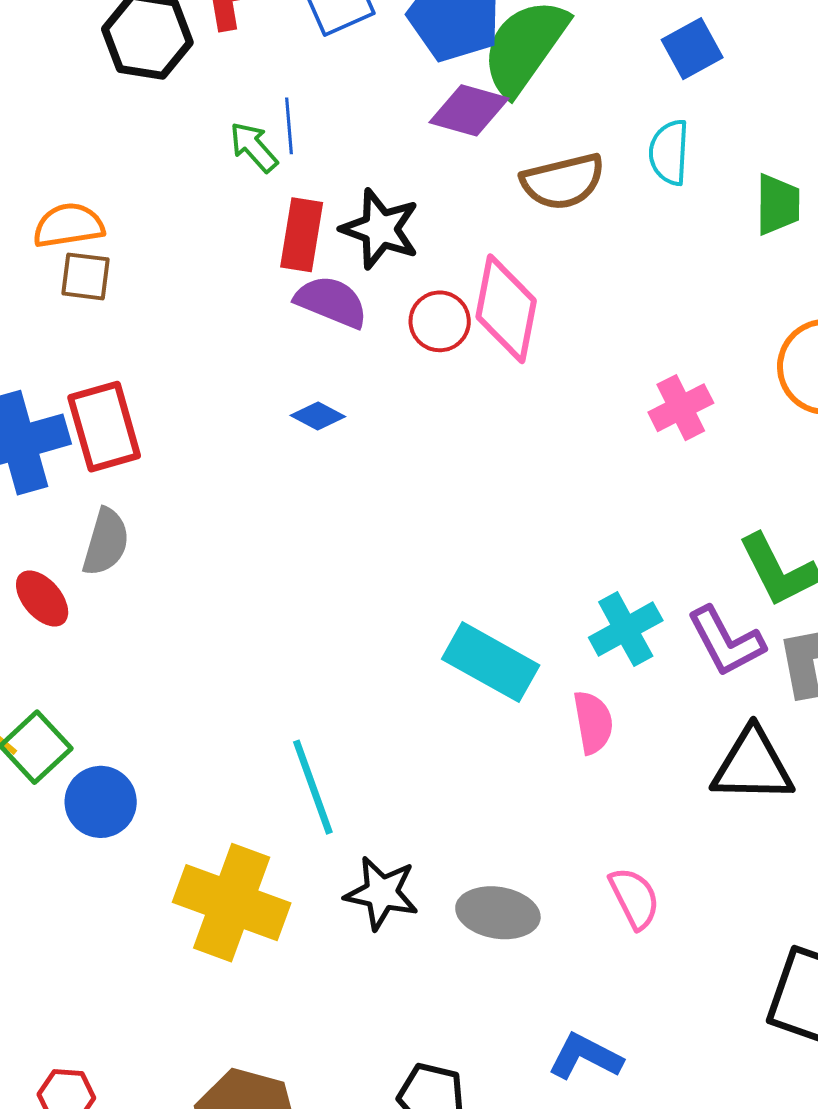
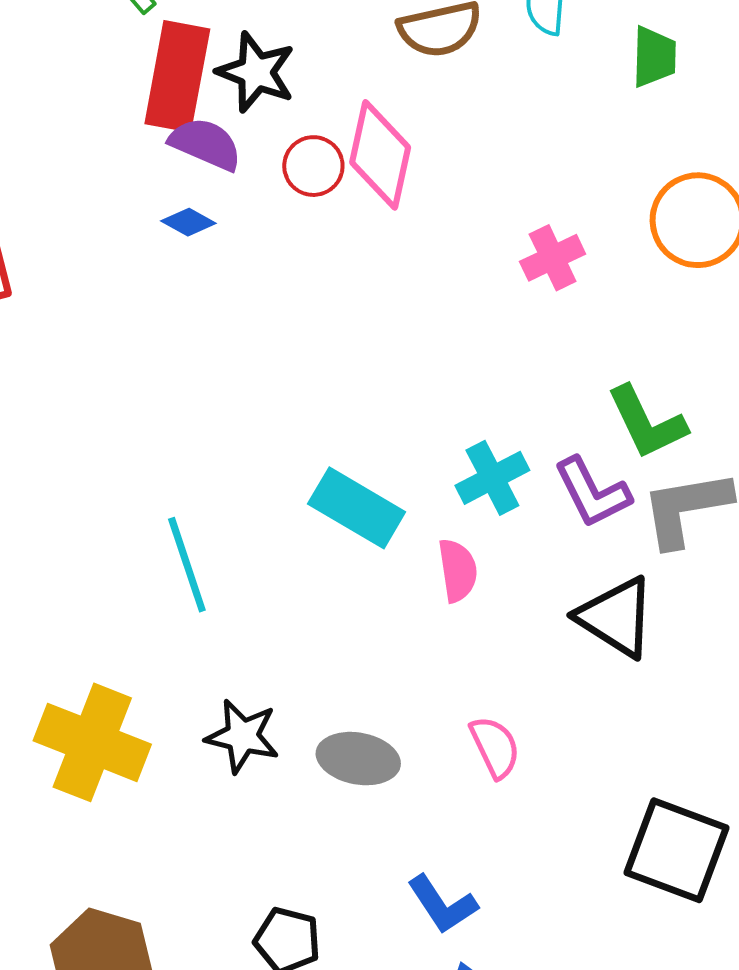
red rectangle: (302, 235) -> (177, 76), size x1.5
blue diamond: (318, 416) -> (188, 222), moved
black triangle: (753, 766) -> (616, 617), turned 30
cyan line: (313, 787) -> (187, 565), moved
blue L-shape: (585, 1057) -> (442, 904), turned -152

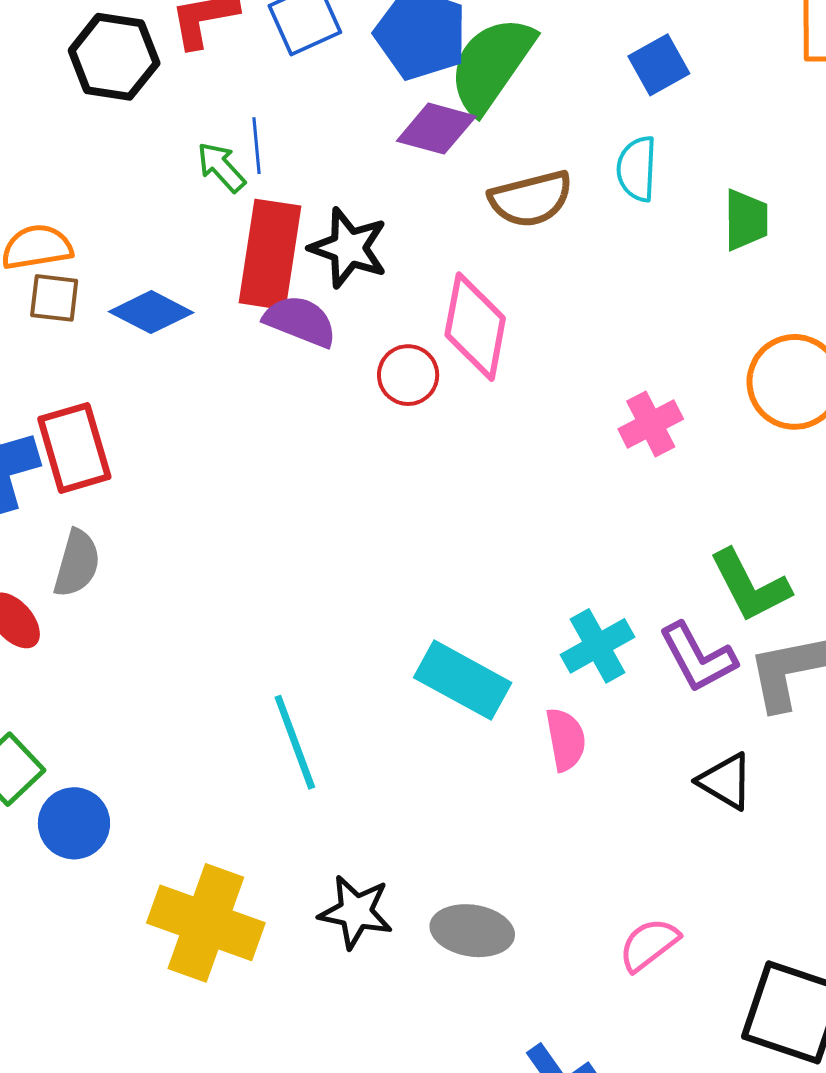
red circle: (313, 166) -> (408, 375), moved
blue diamond: (188, 222) -> (151, 312), moved, size x1.5
black triangle: (616, 617) -> (726, 781), size x0.7
pink semicircle: (495, 747) -> (649, 944), moved, turned -100

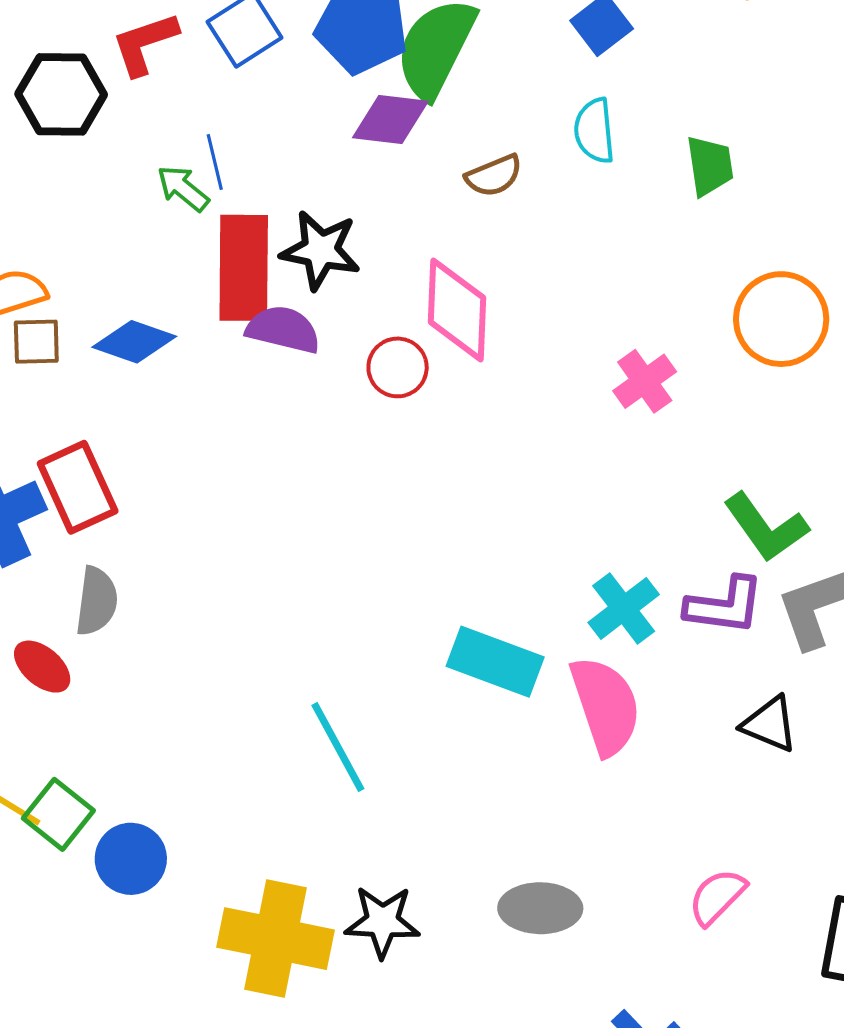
brown semicircle: (531, 199) -> (494, 176), size x0.7
purple L-shape: (698, 657) -> (725, 606), turned -46
pink semicircle: (566, 739) -> (605, 706), size x1.6
black star: (356, 912) -> (382, 922), moved

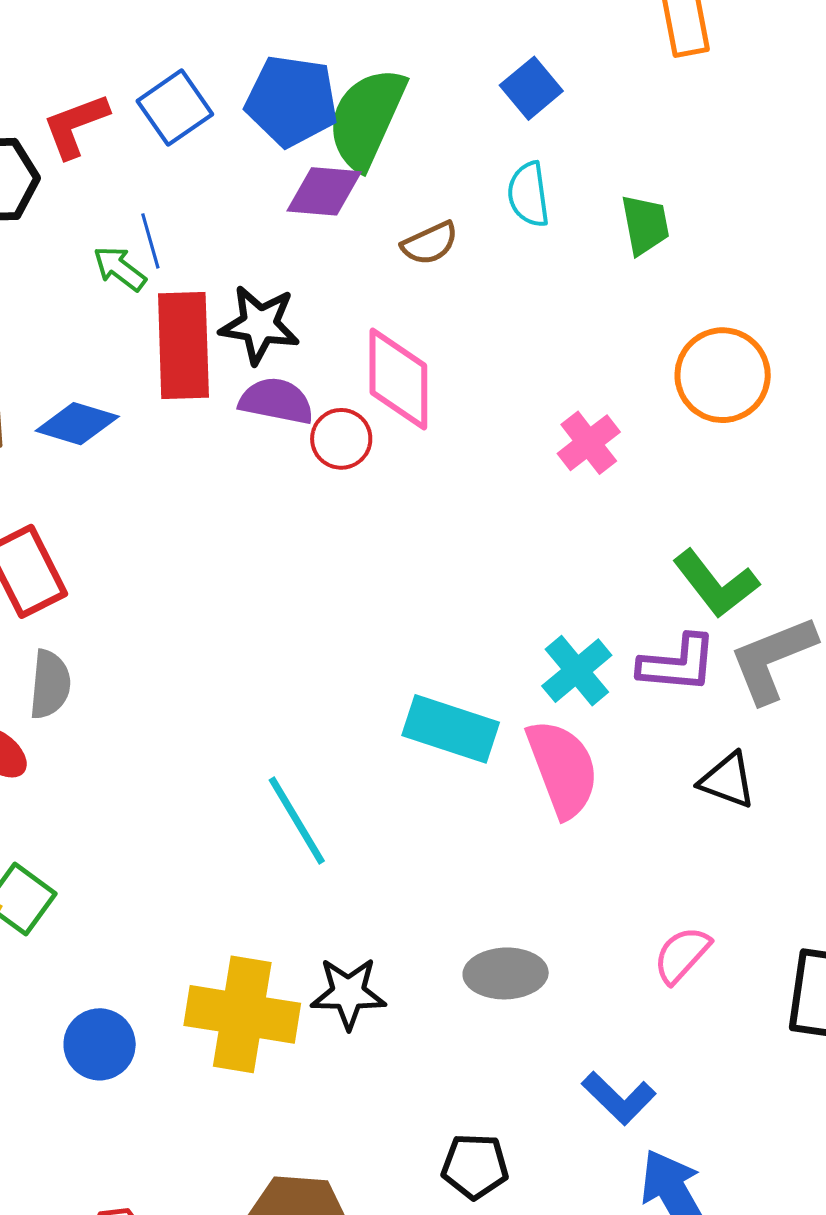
purple semicircle: (283, 329) -> (276, 401), moved
blue circle: (131, 859) -> (100, 1044), moved

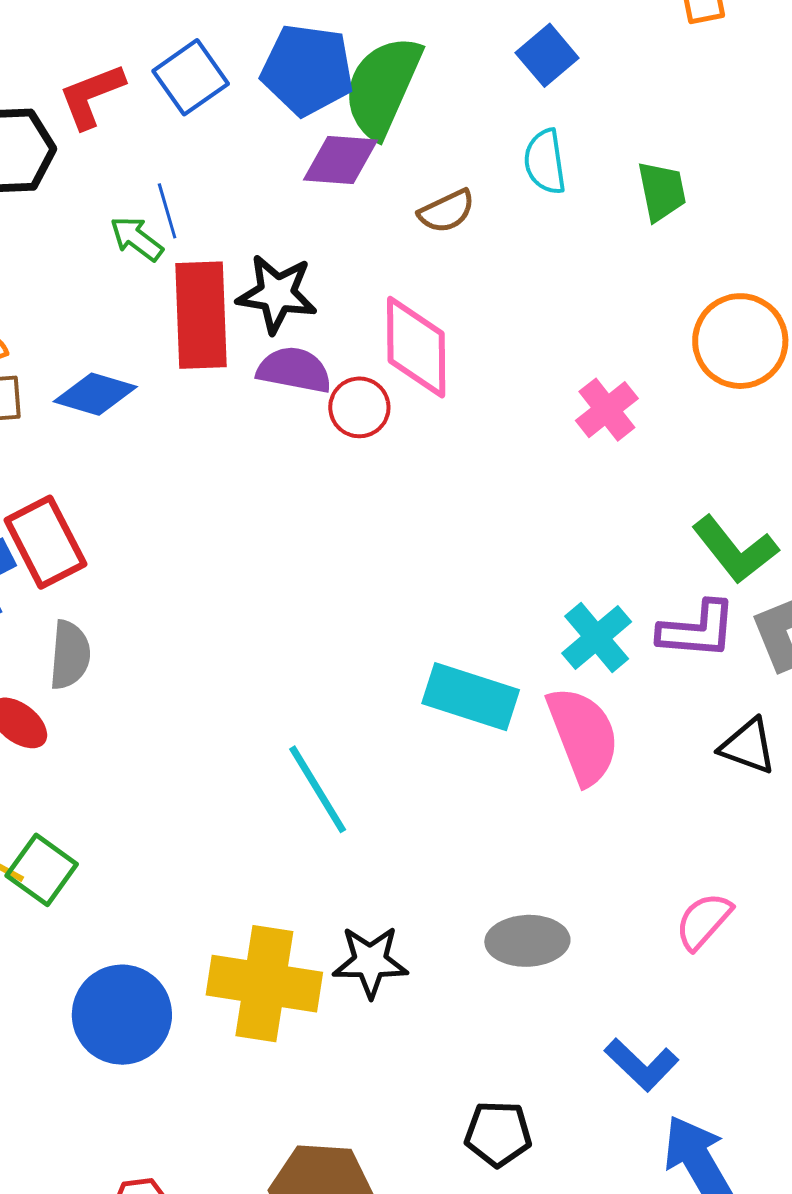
blue circle: (100, 1044) -> (122, 1015), size x1.4

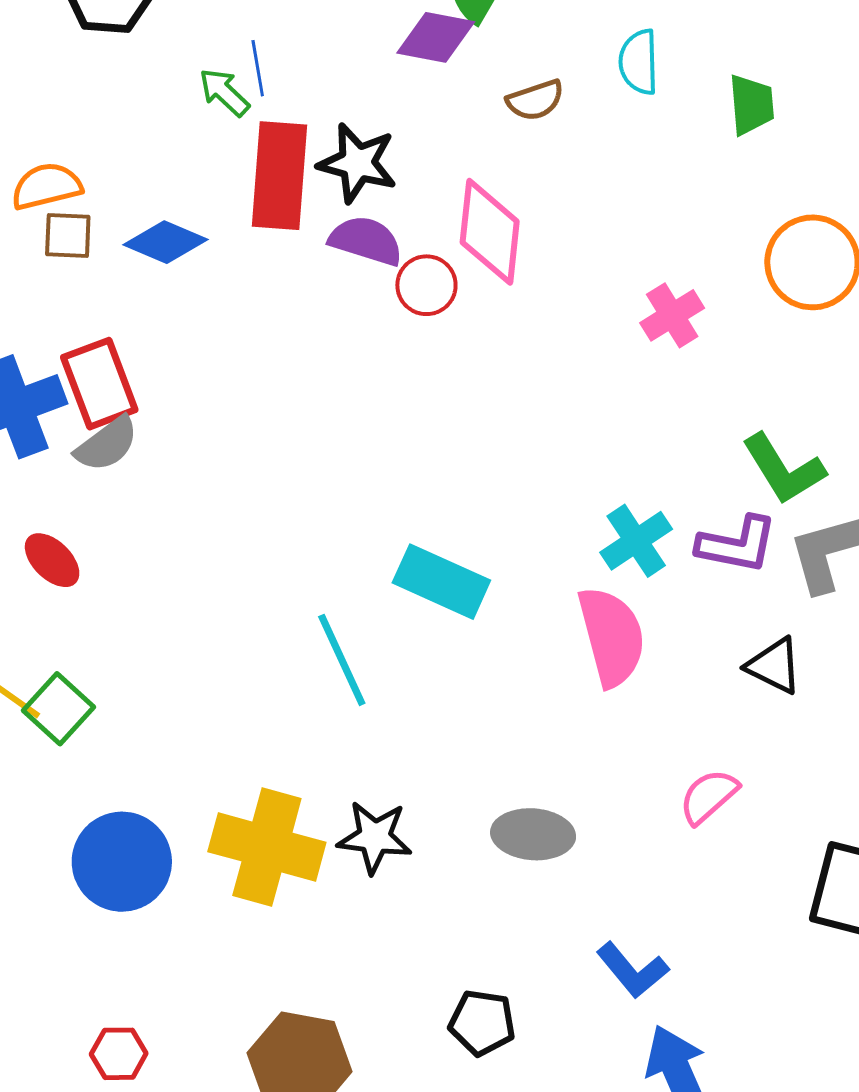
gray semicircle: (70, 655) -> (107, 444), moved, turned 42
cyan rectangle: (471, 697) -> (441, 582), moved
pink semicircle: (704, 921) -> (709, 796), moved

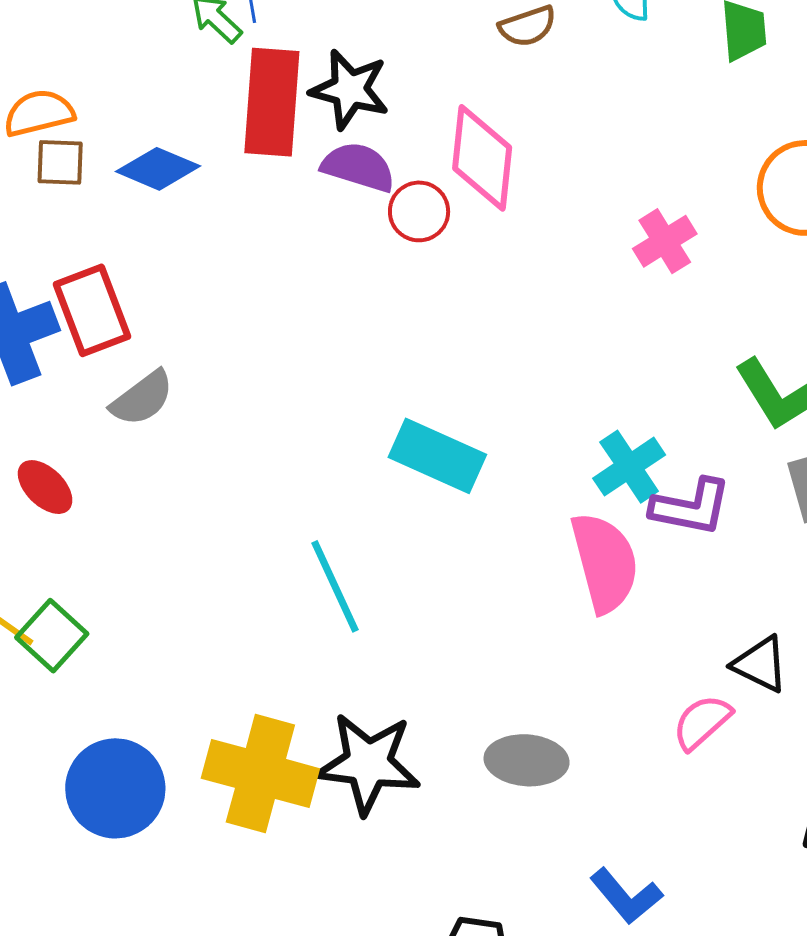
gray semicircle: (107, 444) -> (142, 398), moved
purple L-shape: (737, 545) -> (691, 507), moved
cyan rectangle: (441, 582) -> (437, 456), moved
black triangle: (774, 666) -> (760, 664), moved
black star: (375, 837) -> (368, 763), size x1.4

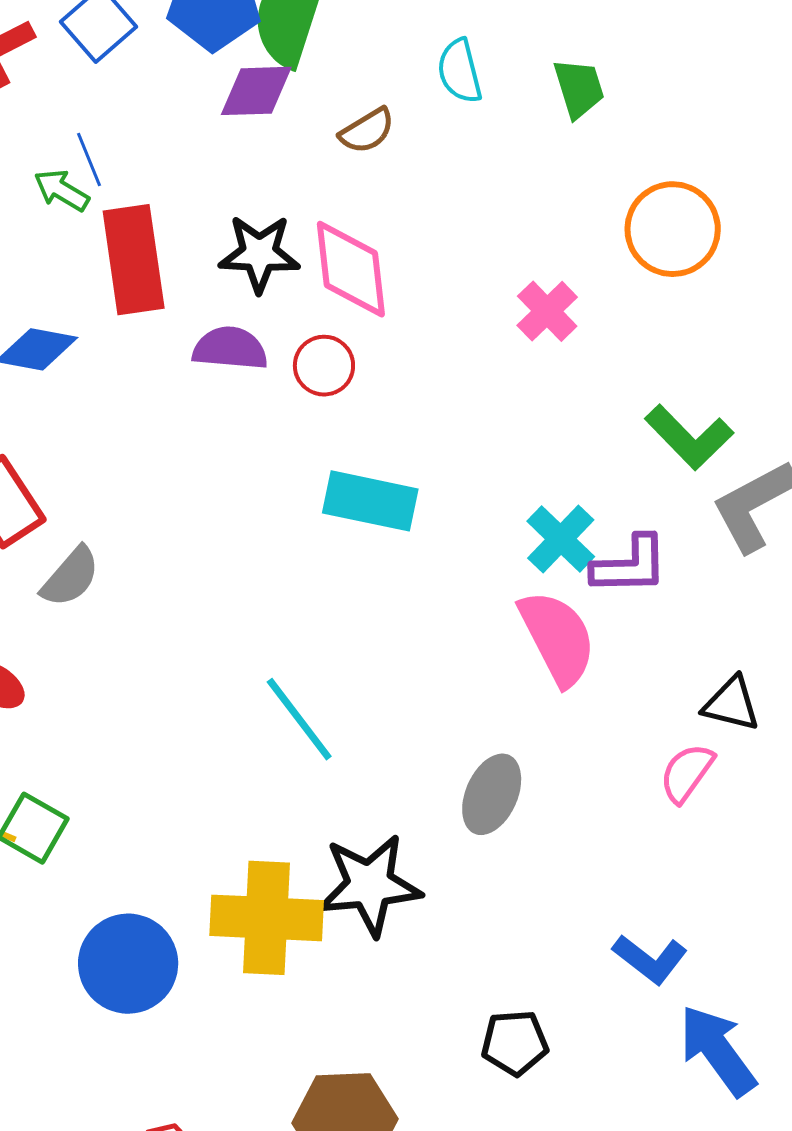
black star: (350, 89) -> (259, 254), moved
purple semicircle: (358, 167) -> (230, 348), moved
red circle: (419, 211) -> (324, 366), moved
cyan rectangle: (437, 456) -> (370, 501), moved
gray ellipse: (527, 760) -> (492, 794), moved, turned -58

